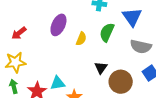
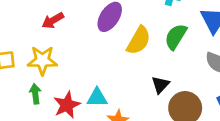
yellow semicircle: (81, 39) -> (139, 40), size x1.5

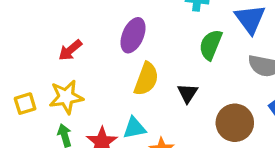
yellow semicircle: (139, 40) -> (146, 79), moved
black triangle: (160, 85) -> (187, 93), moved

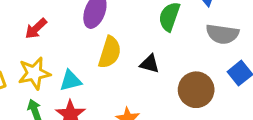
black triangle: (187, 93) -> (150, 64), turned -45
cyan triangle: (134, 128) -> (71, 81), moved

